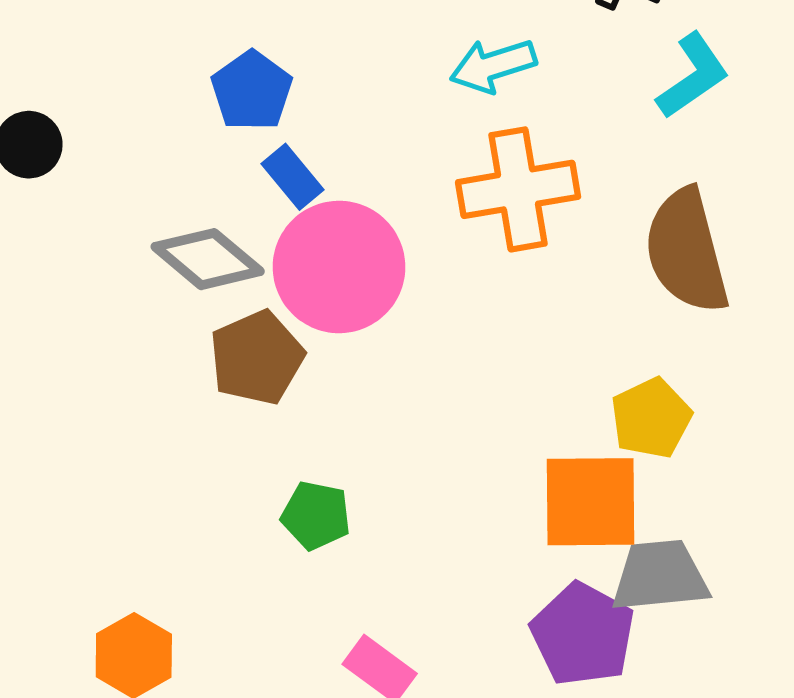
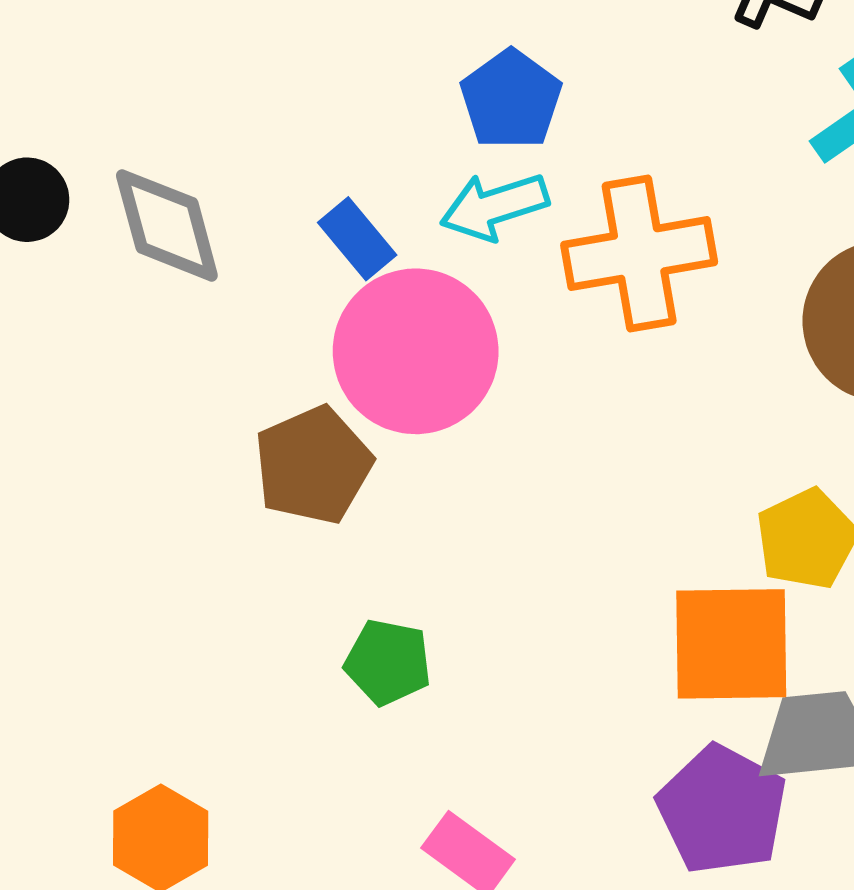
cyan arrow: (493, 66) -> (494, 206), moved
blue pentagon: (252, 91) -> (511, 99), moved
gray diamond: (208, 259) -> (167, 225), moved, turned 35

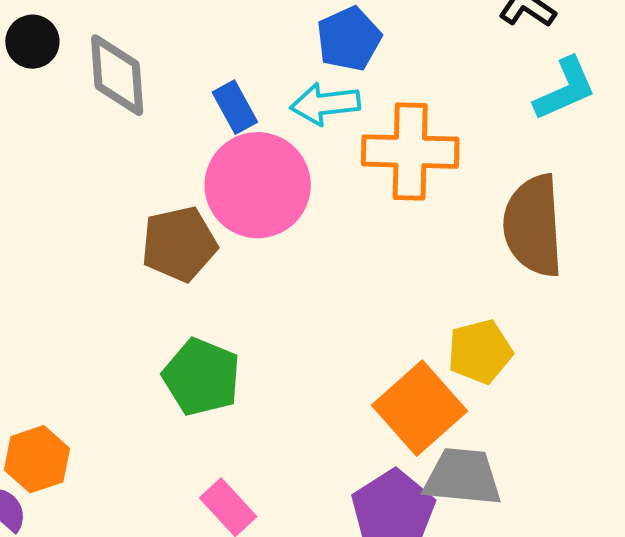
orange square: (731, 644) -> (419, 408), turned 38
green pentagon: (388, 662) -> (202, 377), size x1.4

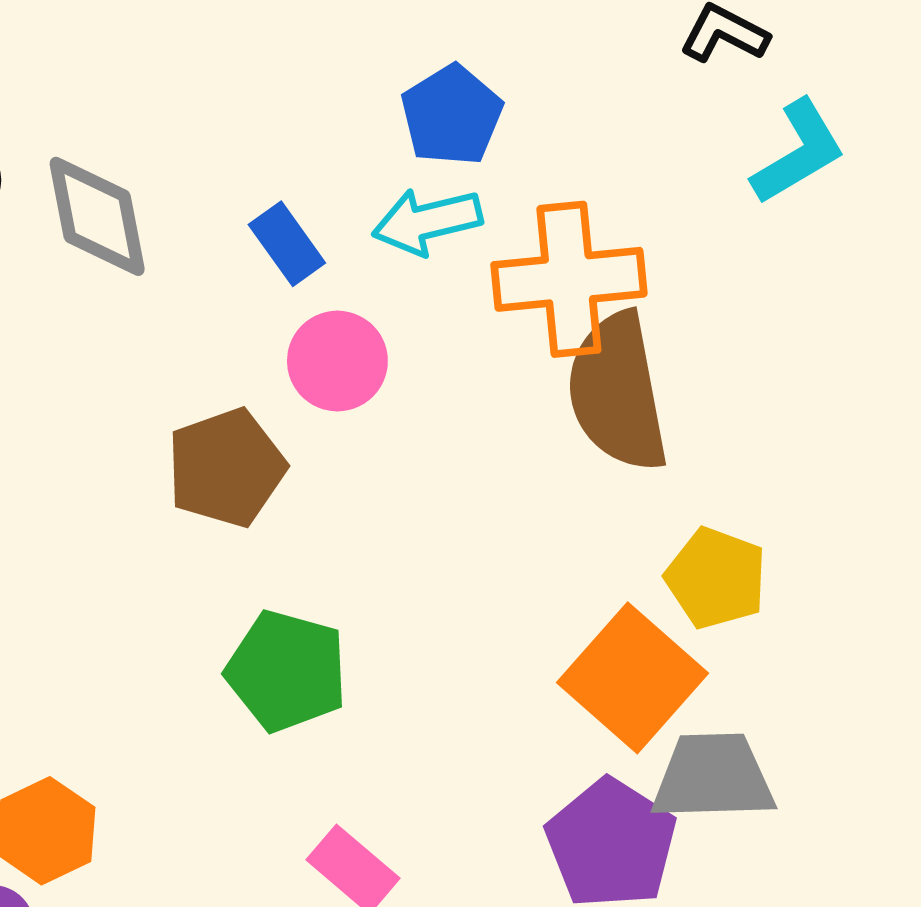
pink circle: (258, 185) -> (337, 361), size x0.6
brown semicircle: (533, 226) -> (617, 392), moved
yellow pentagon: (480, 352) -> (716, 578), turned -30

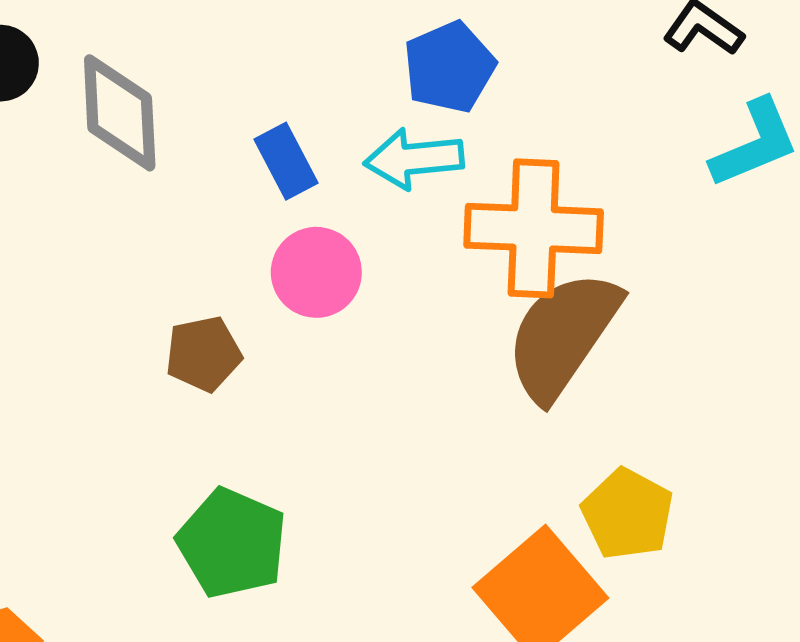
brown semicircle: (617, 392) -> (563, 335), turned 37
brown pentagon: (226, 468) -> (203, 354), size x0.7

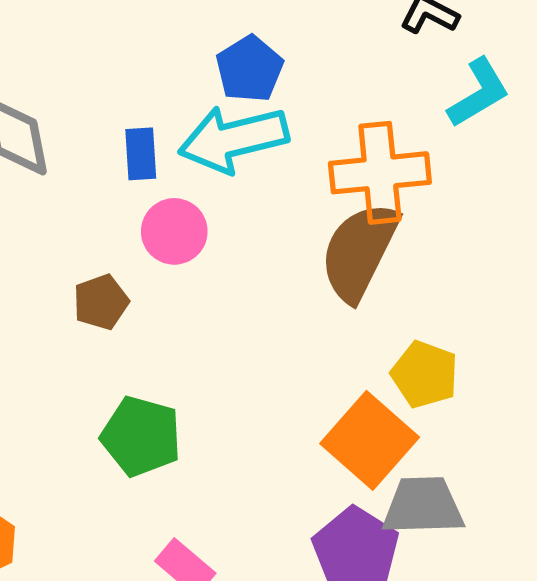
cyan arrow: (414, 159) -> (233, 139), size x1.5
blue rectangle: (286, 161) -> (141, 154), turned 32
orange cross: (534, 228) -> (380, 173), moved

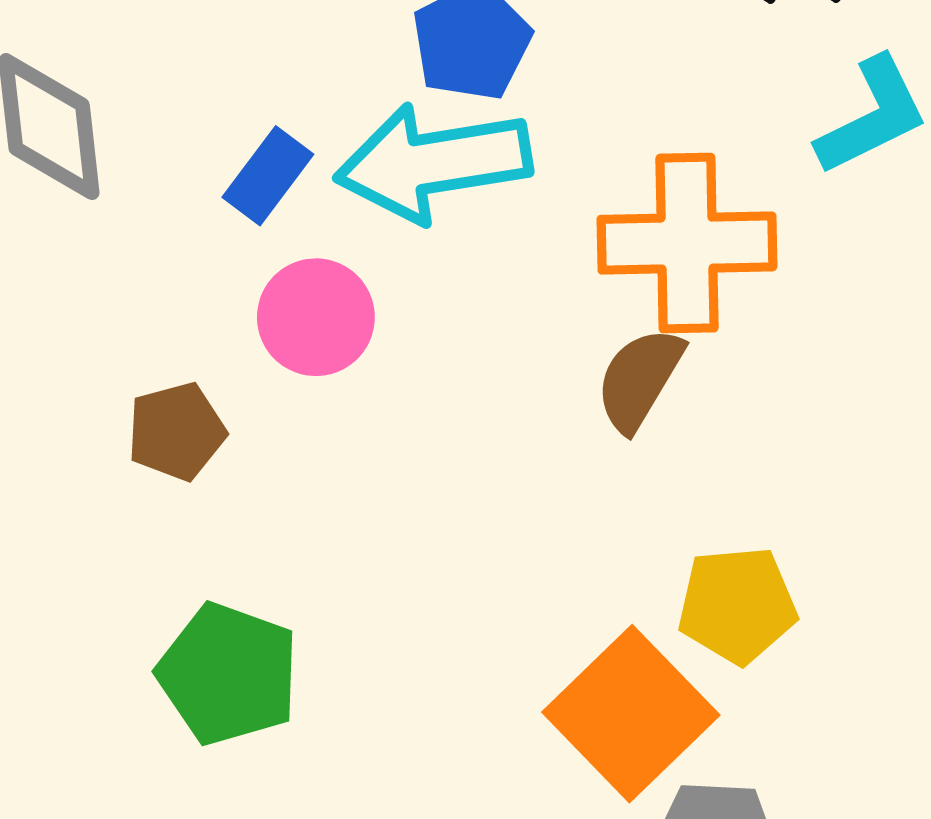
blue rectangle: (141, 154) -> (268, 176), turned 36
brown semicircle: (359, 252) -> (639, 379), size x0.6
yellow pentagon: (425, 374) -> (737, 605), turned -30

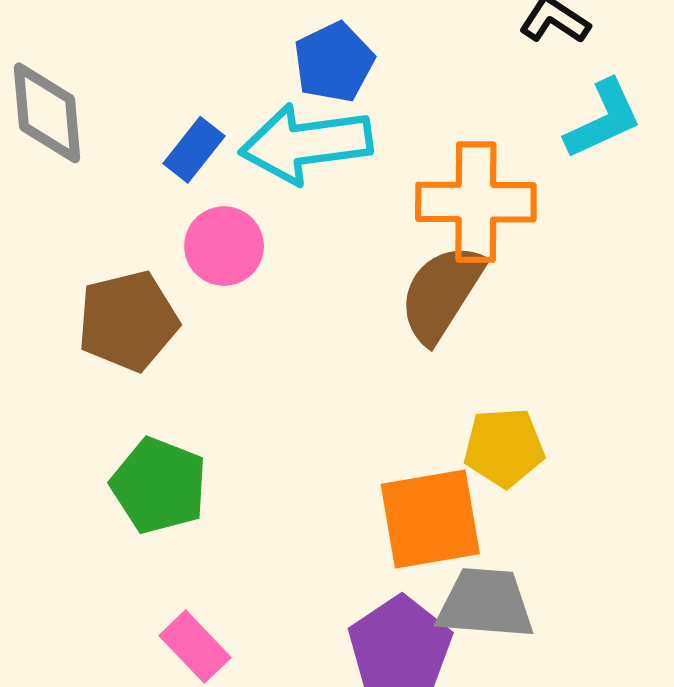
brown semicircle: (639, 379) -> (442, 293), size x1.4
brown pentagon: (176, 431) -> (128, 321), size x1.5
orange square: (631, 714) -> (430, 519), turned 33

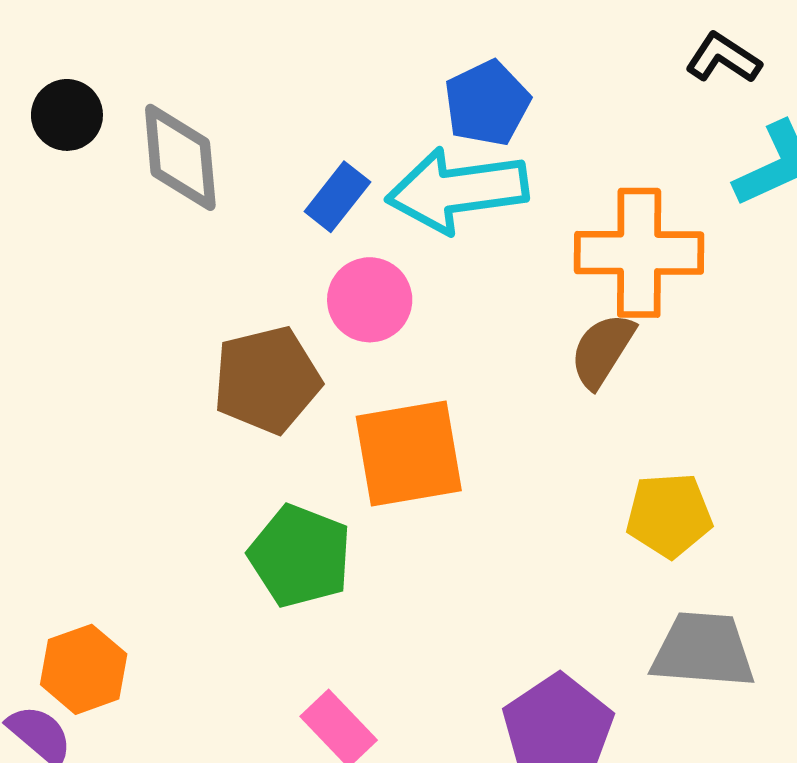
brown semicircle: (442, 293) -> (602, 350), size x0.7
orange square: (430, 519) -> (409, 453), moved
gray trapezoid: (485, 603) -> (703, 650), moved

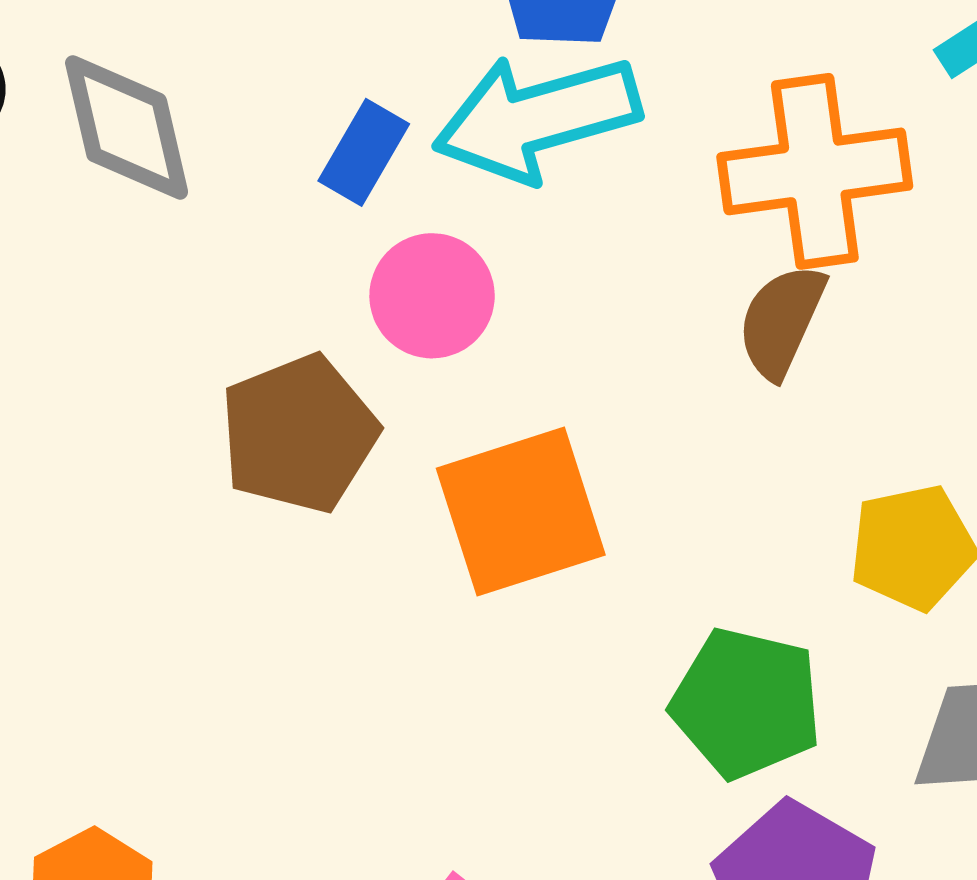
green pentagon: (300, 556) -> (746, 703), moved

